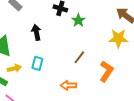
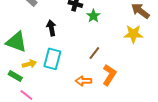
cyan rectangle: (37, 63) -> (52, 59), size x1.5
orange L-shape: (106, 71) -> (109, 75), moved

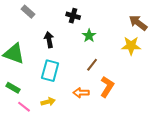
green star: (93, 16) -> (89, 36), moved
yellow arrow: (29, 64) -> (48, 102), moved

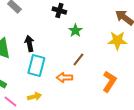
black arrow: (49, 40) -> (29, 44), moved
orange L-shape: (107, 87) -> (109, 82), moved
orange arrow: (81, 93) -> (64, 78), moved

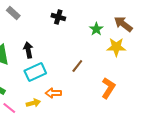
green star: (75, 30) -> (96, 29), moved
cyan rectangle: (36, 66) -> (35, 72), turned 50
orange arrow: (64, 78) -> (53, 93), moved

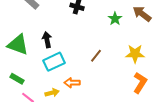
yellow star: (116, 47) -> (135, 54), moved
orange L-shape: (108, 88) -> (140, 83), moved

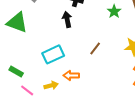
black arrow: (47, 40) -> (67, 19), moved
green triangle: (18, 45) -> (17, 22), moved

